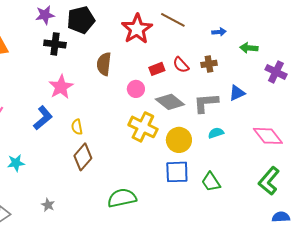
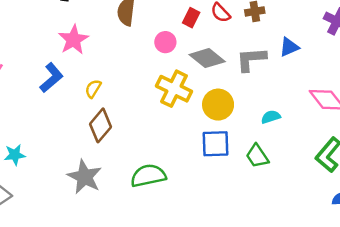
red rectangle: (157, 69) -> (191, 18), turned -42
yellow semicircle: (77, 127) -> (93, 89), turned 42
cyan semicircle: (216, 133) -> (271, 117), moved
cyan star: (16, 163) -> (15, 155), moved
gray star: (48, 205) -> (85, 177), moved, size x2.0

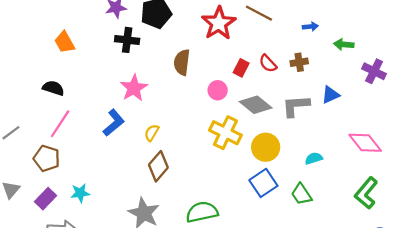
blue square: (216, 144) -> (263, 183), turned -32

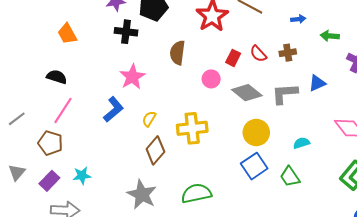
yellow cross: (225, 133) -> (192, 128), moved, turned -32

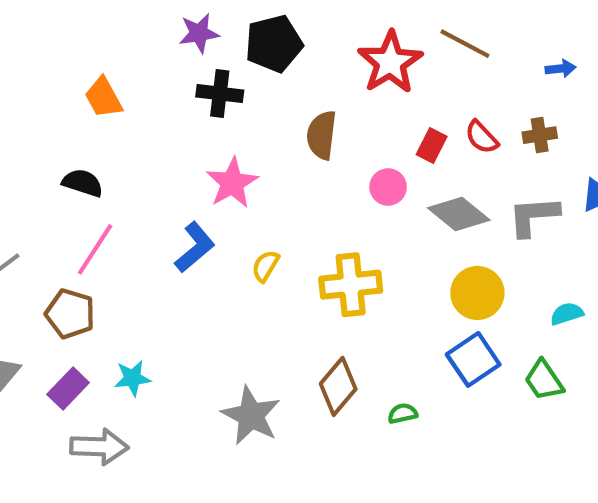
brown diamond: (155, 150) -> (338, 386), moved
green semicircle: (196, 193) -> (403, 413), moved, size x0.5

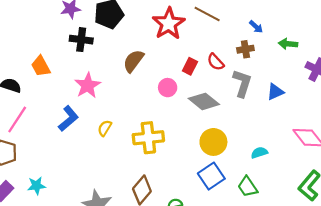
blue arrow: (560, 69) -> (256, 27), turned 48
orange trapezoid: (103, 98) -> (41, 66), moved
brown semicircle: (322, 135) -> (133, 61), turned 30
brown cross: (540, 135) -> (245, 49), moved
gray L-shape: (533, 216) -> (242, 83), moved, turned 112

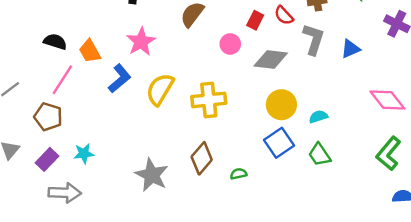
orange trapezoid: (41, 66) -> (90, 51), moved
gray diamond: (204, 101) -> (271, 59), turned -32
yellow semicircle: (105, 128) -> (160, 89), size x1.8
cyan semicircle: (259, 153) -> (318, 117), moved

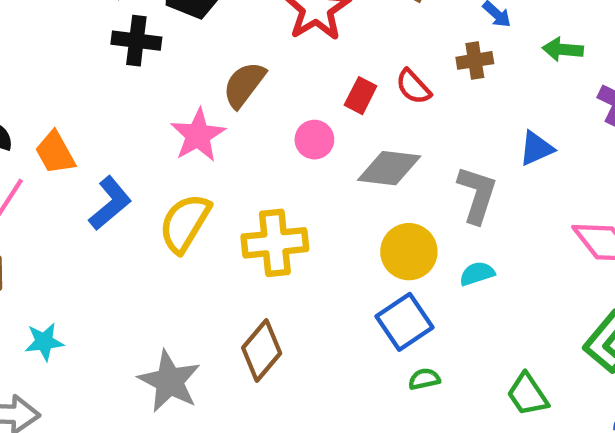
gray L-shape: (314, 39) -> (477, 194), moved
pink star: (141, 42) -> (198, 135), moved
green trapezoid: (319, 155) -> (528, 394), moved
green semicircle: (239, 174) -> (424, 379), moved

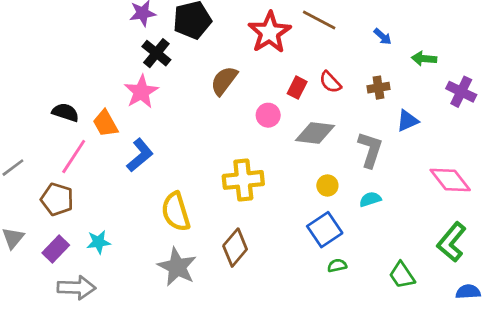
black cross: (136, 41) -> (156, 53), turned 32
brown cross: (475, 60) -> (378, 88), moved
pink star: (198, 135) -> (141, 92), moved
yellow semicircle: (185, 223) -> (176, 212), moved, turned -48
yellow circle: (409, 252) -> (327, 186), size x0.6

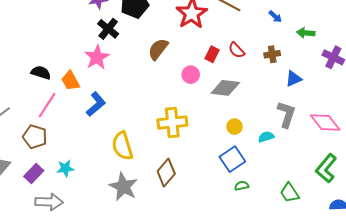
gray L-shape: (370, 150) -> (286, 114), moved

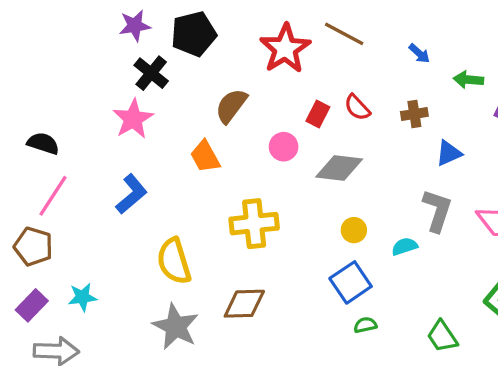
orange trapezoid: (70, 81) -> (205, 156), moved
brown diamond: (166, 172) -> (244, 304), turned 48

